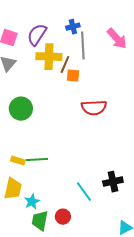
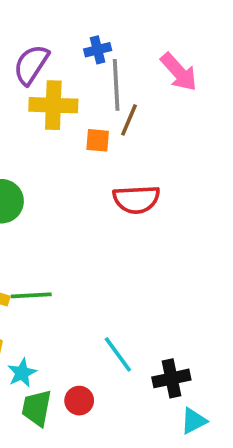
brown line: (65, 65) -> (129, 120), moved
black cross: (113, 182) -> (171, 378), moved

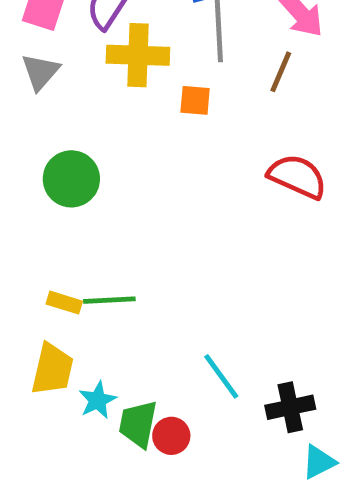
brown line: (129, 120) -> (281, 72), moved
red semicircle: (136, 199) -> (297, 177), moved, turned -153
green trapezoid: (37, 408) -> (138, 424), moved

